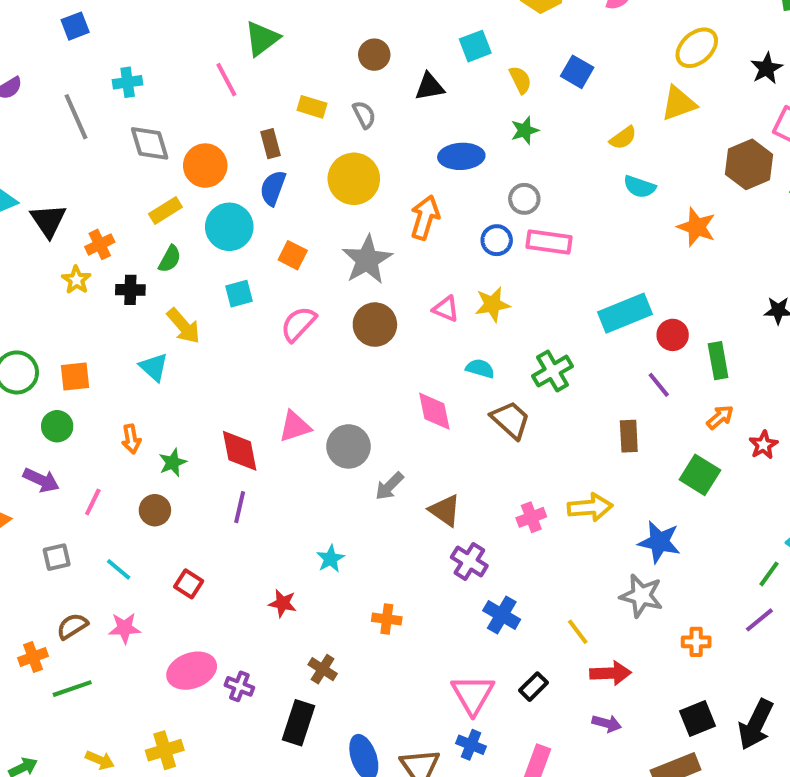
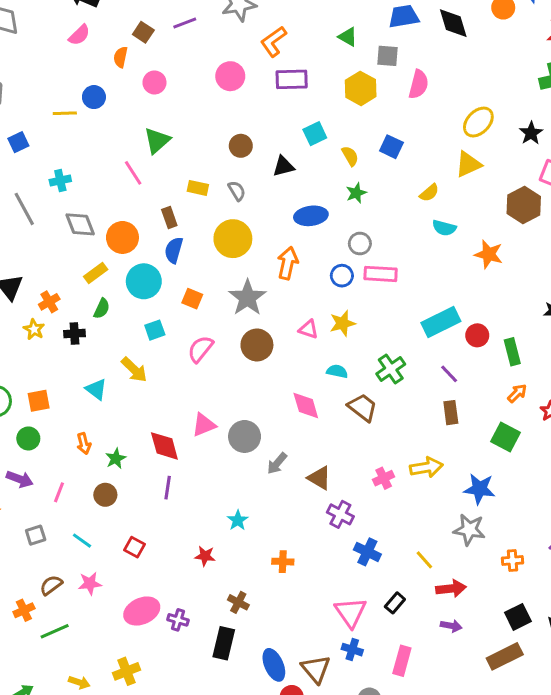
yellow arrow: (184, 326) -> (134, 370), moved
purple line: (659, 385) -> (449, 374), moved

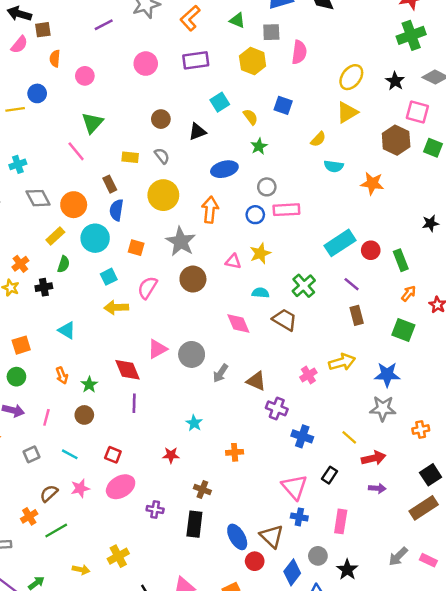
brown square: (143, 32) -> (43, 30), moved, turned -35
orange L-shape: (274, 41) -> (190, 18), moved
yellow arrow: (134, 370) -> (116, 307), moved, turned 140
pink ellipse: (142, 611) -> (121, 487), moved

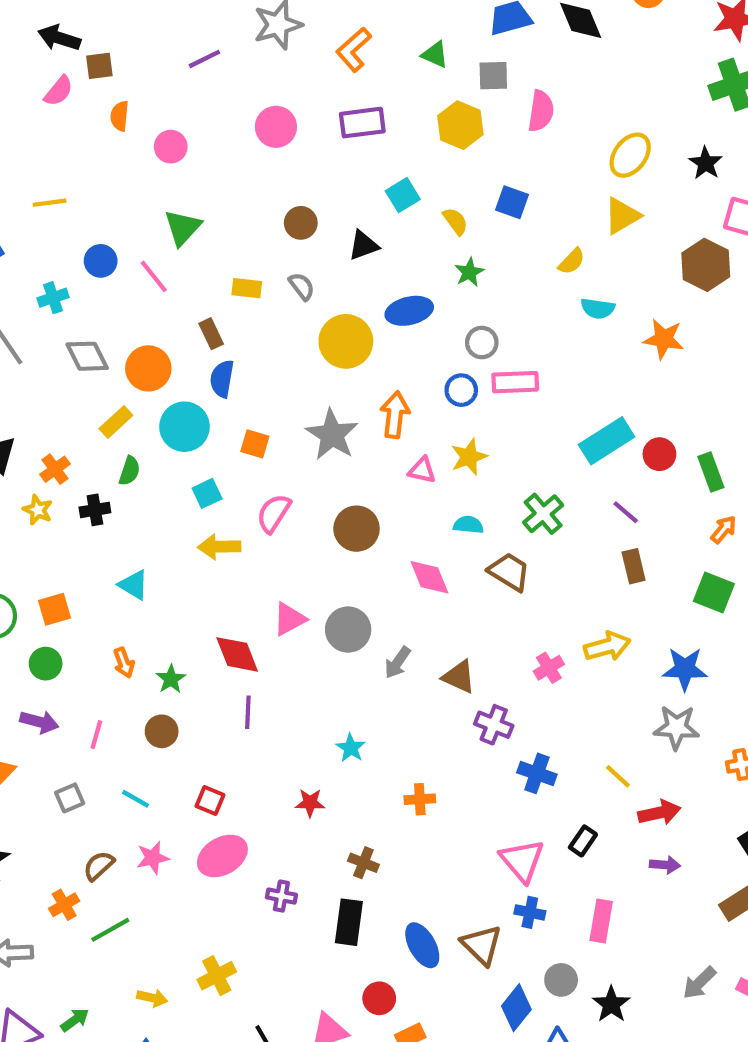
blue circle: (37, 93) -> (101, 261), moved
yellow circle: (163, 195) -> (346, 341), moved
orange arrow: (210, 210) -> (395, 415), moved
brown circle: (193, 279) -> (357, 529), moved
red circle: (255, 561) -> (379, 998), moved

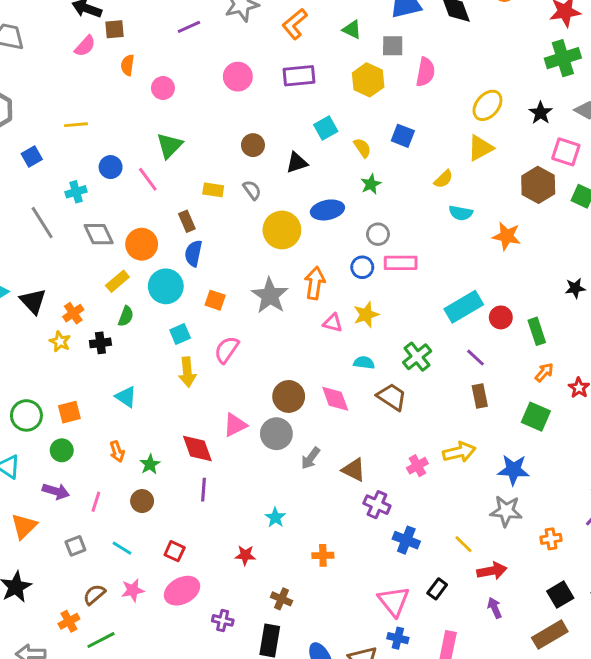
brown circle: (357, 529) -> (289, 396), moved
yellow arrow: (219, 547) -> (187, 372), turned -96
purple arrow: (665, 865) -> (495, 608), turned -120

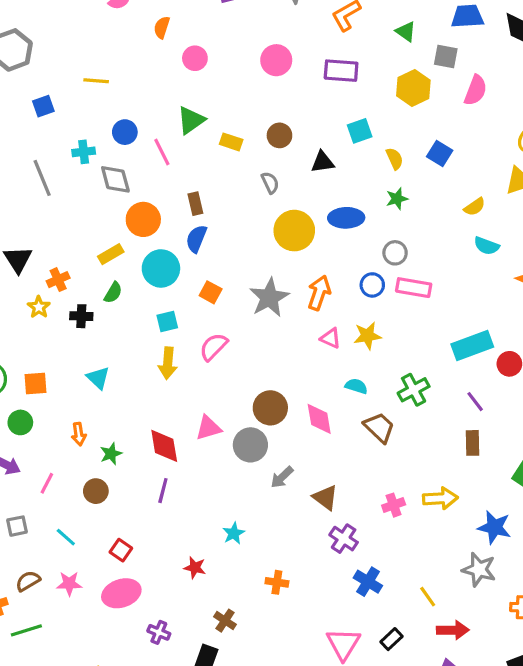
yellow rectangle: (213, 190) -> (231, 142), moved
gray diamond: (99, 234) -> (115, 179), moved

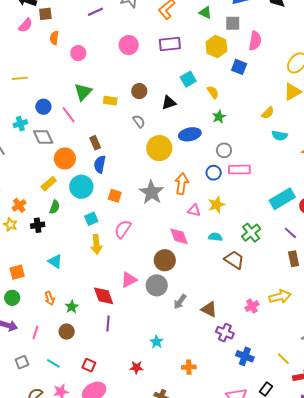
blue square: (440, 153) -> (239, 67), moved
pink diamond: (319, 419) -> (179, 236), moved

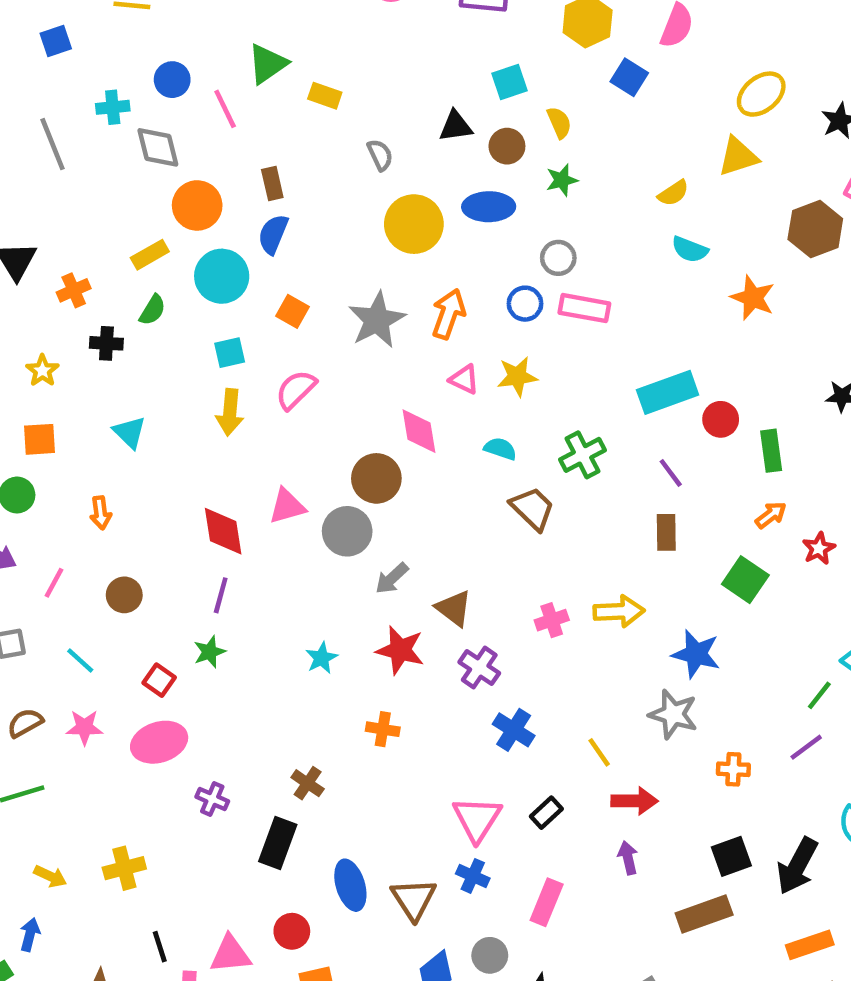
brown circle: (139, 91) -> (507, 146), moved
yellow star: (10, 225) -> (42, 371), moved
green star: (72, 307) -> (210, 652), moved
red star: (136, 367) -> (400, 650), moved, size x1.5

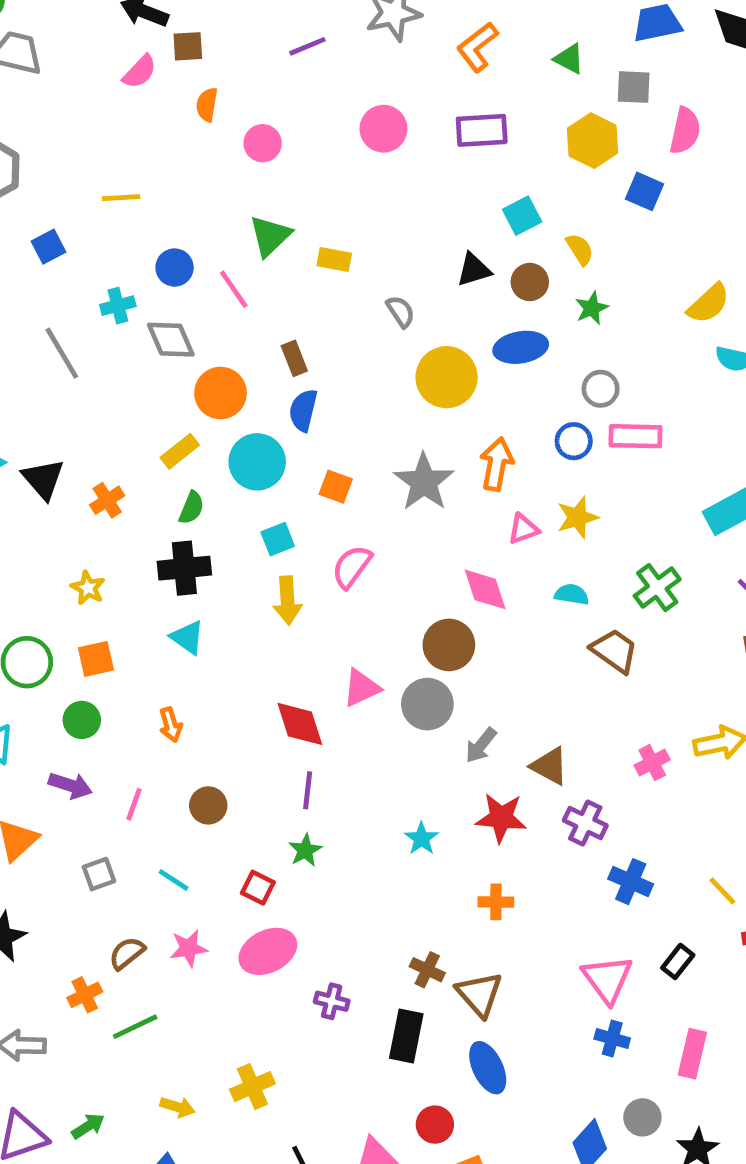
yellow semicircle: (673, 193) -> (709, 304), size x1.4
black cross: (106, 343) -> (184, 568), moved, size x1.5
pink triangle: (464, 379) -> (523, 529), turned -36
brown triangle: (414, 899) -> (479, 994), moved

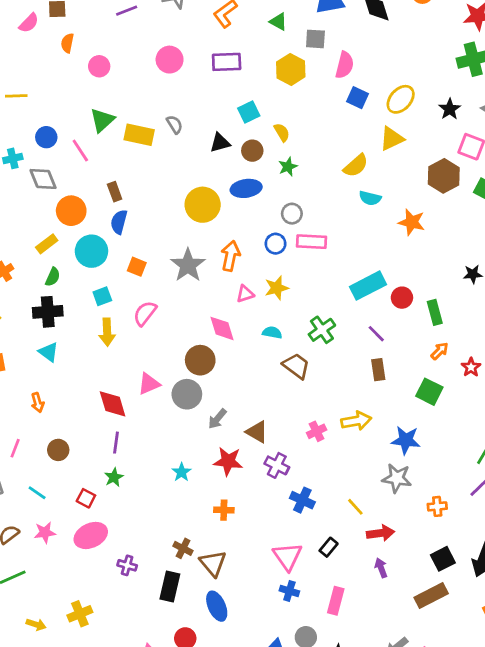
blue square: (644, 191) -> (358, 98), moved
yellow rectangle: (334, 259) -> (139, 135), size x1.5
gray semicircle: (401, 312) -> (175, 124), moved

